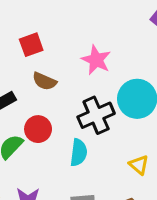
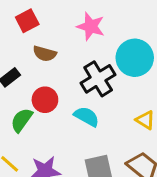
cyan semicircle: (79, 153) -> (87, 117), turned -60

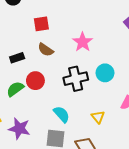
cyan circle: (135, 58) -> (105, 73), size x0.7
cyan semicircle: (87, 117) -> (62, 114), moved

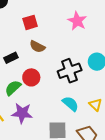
pink star: (83, 42) -> (77, 21), moved
cyan semicircle: (62, 114) -> (70, 104), moved
purple star: (19, 129) -> (22, 113), moved

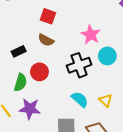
pink star: (77, 21) -> (91, 35), moved
red square: (30, 22) -> (48, 16), moved, turned 35
green semicircle: (13, 88) -> (20, 82), turned 150

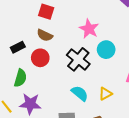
black cross: (79, 65) -> (78, 59), turned -30
red circle: (39, 72) -> (40, 58), moved
yellow triangle: (106, 100) -> (105, 94), turned 48

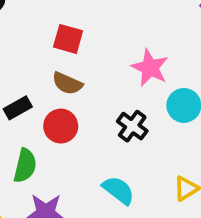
black cross: (78, 59) -> (132, 126), size x0.7
cyan semicircle: (80, 93) -> (118, 190), moved

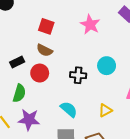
pink star: (150, 68) -> (90, 25), moved
black cross: (132, 126) -> (78, 75), turned -35

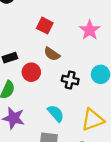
brown semicircle: (45, 50) -> (52, 54), moved
yellow triangle: (105, 110) -> (93, 120), size x1.6

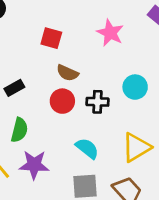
red circle: (31, 72) -> (62, 101), moved

